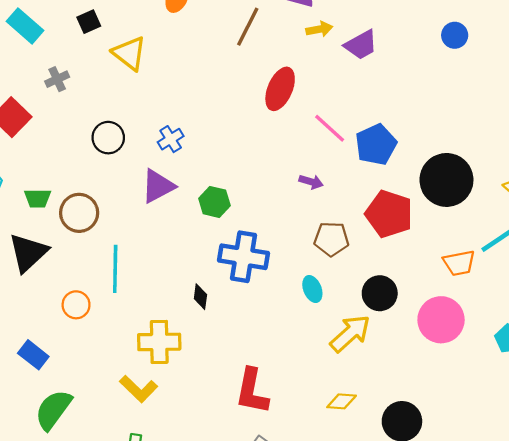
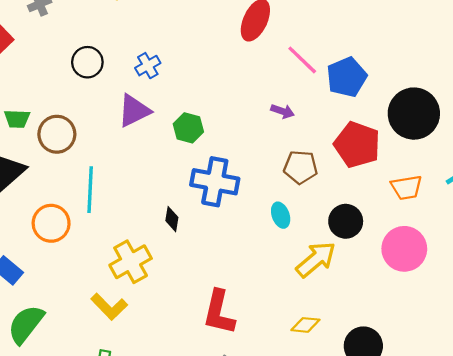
orange trapezoid: (459, 263) -> (406, 187), moved
orange circle: (76, 305) -> (51, 223), size x1.4
yellow cross: (159, 342) -> (131, 262), turned -30

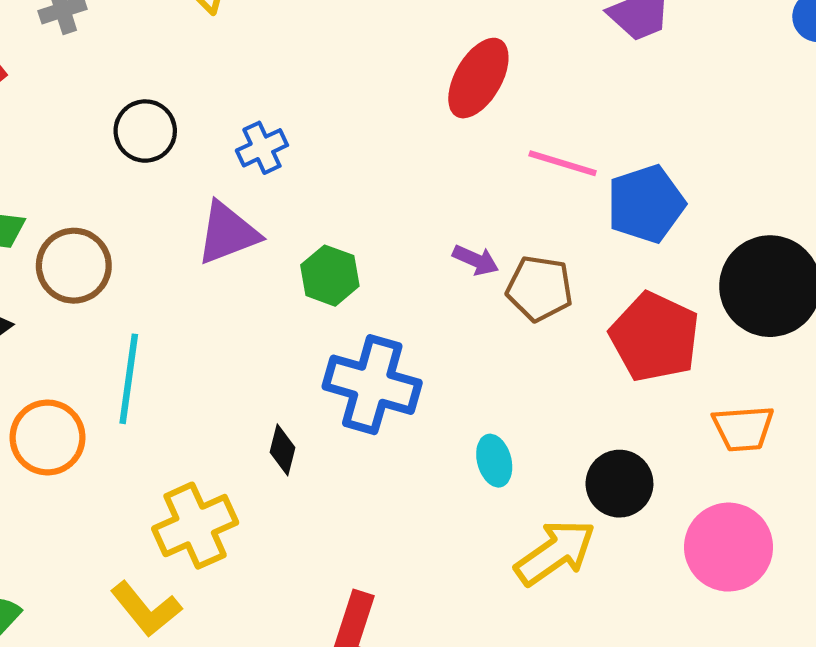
pink line: (302, 60) -> (563, 163), turned -32
purple arrow: (283, 111) -> (476, 260), moved
brown pentagon: (301, 167) -> (540, 288), moved

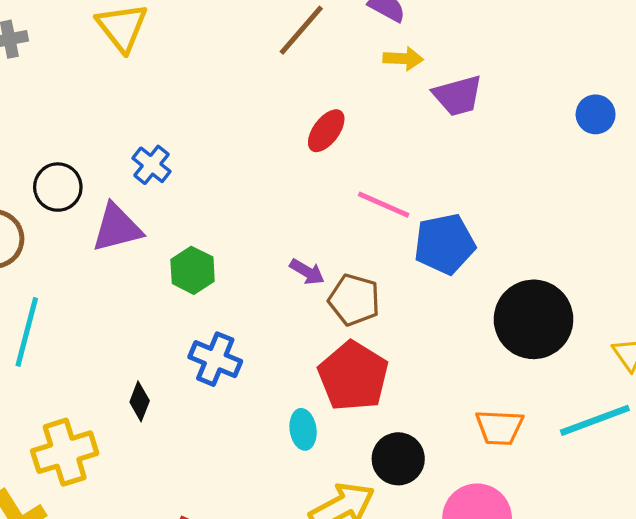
red ellipse: (478, 78) -> (326, 131), size x0.7
black circle: (145, 131) -> (58, 187), moved
blue cross: (262, 148) -> (152, 165), turned -33
red pentagon: (655, 337) -> (353, 376), moved
blue cross: (372, 385) -> (215, 359), size x0.7

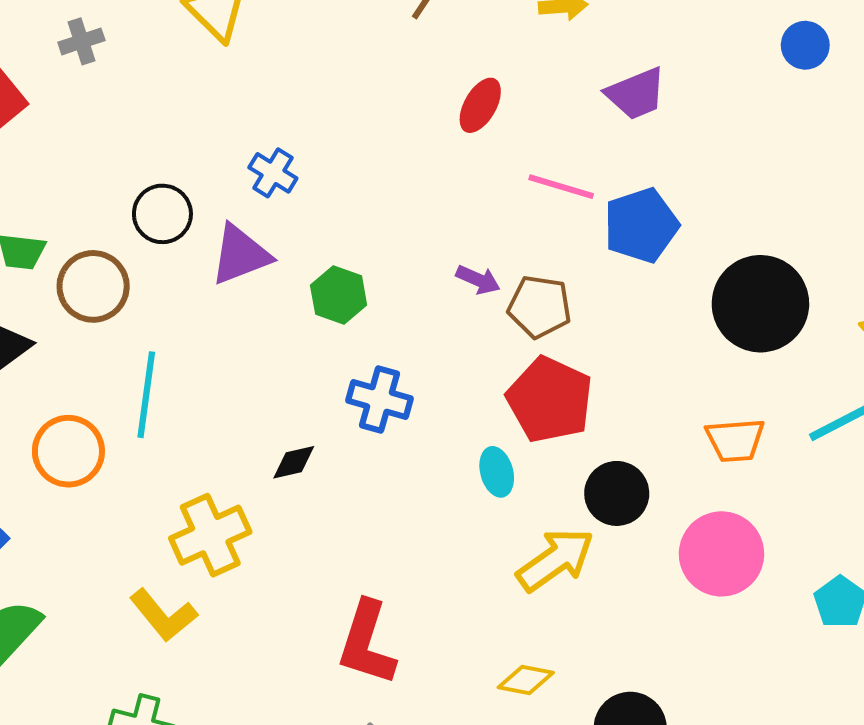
purple trapezoid: (458, 96) -> (636, 94), moved
black diamond: (140, 401) -> (294, 462), turned 63

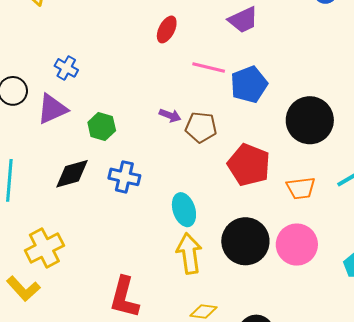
red pentagon: (550, 400) -> (249, 165), moved
black diamond: (294, 462) -> (72, 174), moved, size x1.6
cyan ellipse: (497, 472) -> (184, 210), size x1.4
black circle: (617, 493) -> (245, 241), moved, size x1.5
yellow arrow: (555, 560) -> (189, 253), moved, turned -60

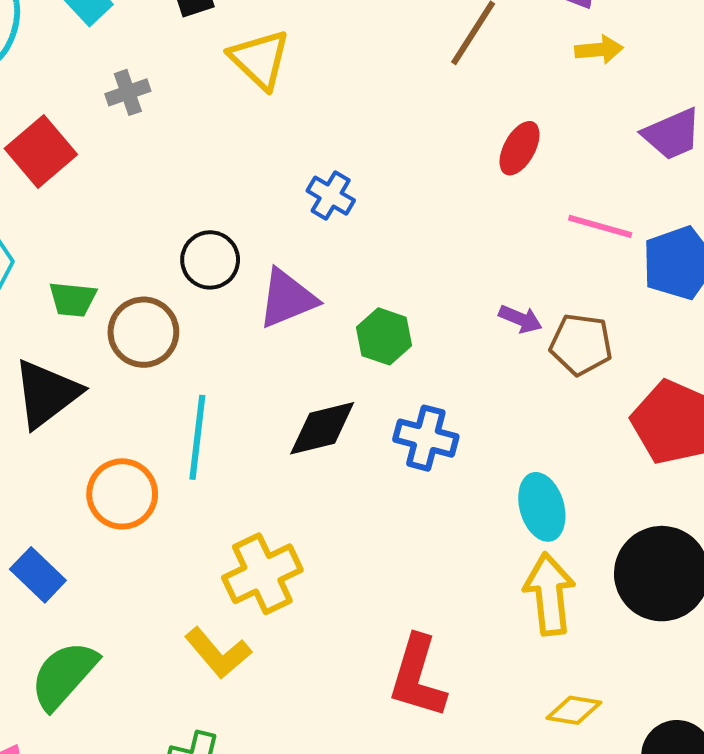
blue cross: (66, 68) -> (331, 196), moved

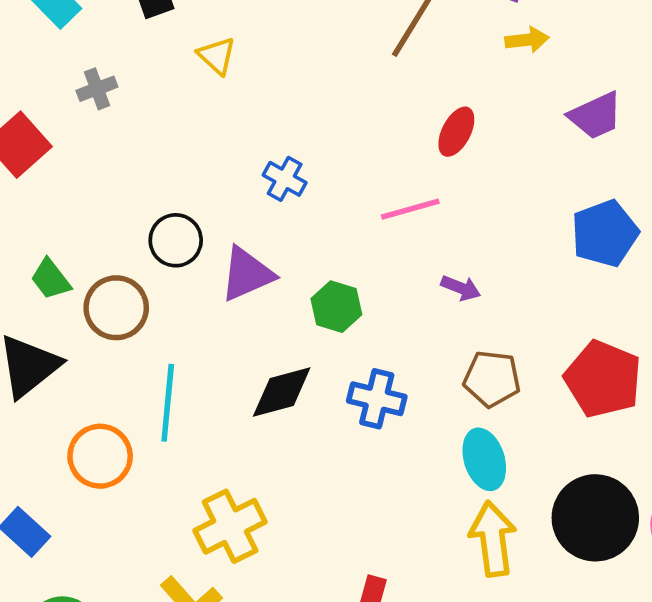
yellow triangle: (260, 59) -> (217, 56), size x0.7
pink line: (600, 226) -> (410, 209), moved, turned -30
green trapezoid: (73, 299) -> (51, 279), turned 48
brown pentagon: (581, 344) -> (492, 379), moved

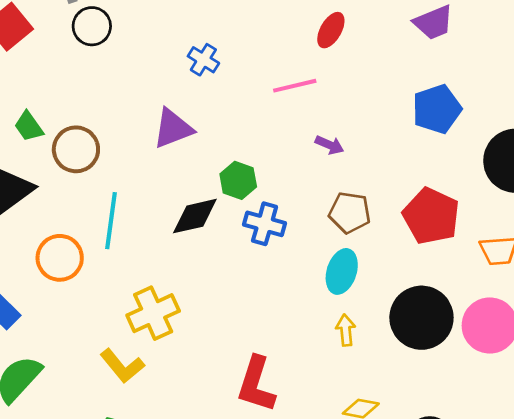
black circle: (176, 240) -> (92, 26), moved
green hexagon: (336, 307) -> (238, 180), moved
cyan ellipse: (484, 459) -> (342, 271), turned 33
yellow arrow: (493, 539) -> (346, 330), size x0.6

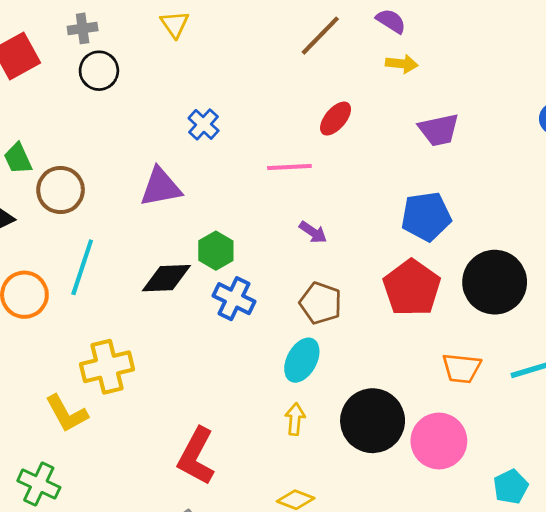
red pentagon: (431, 216) -> (412, 288), moved

